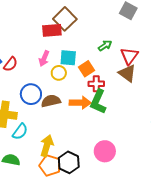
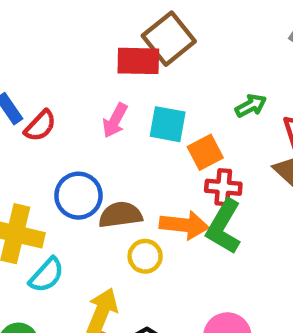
yellow circle: (59, 73) -> (145, 256), moved

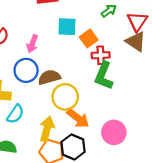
pink arrow: (115, 120) -> (32, 44), moved
orange arrow: (184, 225) -> (78, 118), moved, turned 40
yellow circle: (145, 256) -> (65, 97), size x1.5

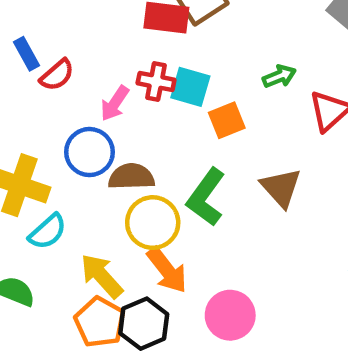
brown triangle: (136, 42) -> (281, 188), moved
red cross: (101, 55) -> (156, 82), moved
green L-shape: (104, 76) -> (206, 197), moved
yellow arrow: (47, 129) -> (102, 276), turned -70

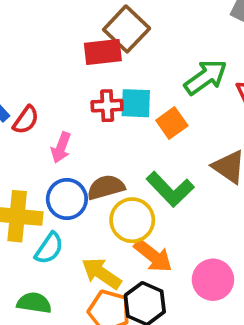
green arrow: (279, 76) -> (206, 77), size x1.6
pink arrow: (115, 103) -> (61, 148), moved
blue circle: (89, 152) -> (67, 199), moved
green L-shape: (206, 197) -> (170, 189), turned -66

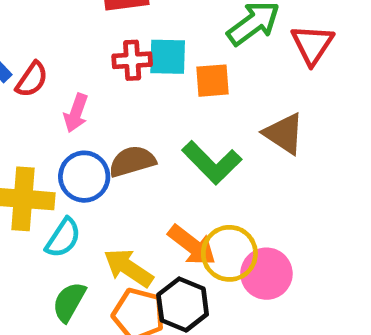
orange square: (172, 123) -> (213, 81), turned 32
yellow circle: (132, 220) -> (229, 253), moved
green semicircle: (34, 303) -> (69, 302), moved, turned -68

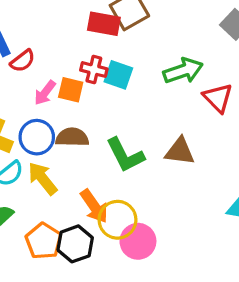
red triangle: (312, 45) -> (218, 98), turned -36
orange square: (213, 81) -> (71, 90), moved
brown triangle: (284, 134) -> (180, 151), turned -44
yellow arrow: (128, 268) -> (43, 178), moved

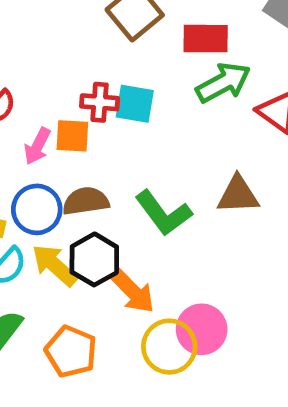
red rectangle: (104, 24) -> (206, 39), moved
yellow circle: (117, 220) -> (169, 347), moved
black hexagon: (75, 244) -> (94, 259), moved

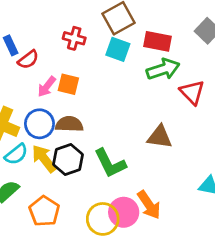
red cross: (100, 102) -> (74, 38), moved
cyan square: (135, 104) -> (118, 49), moved
green L-shape: (163, 213) -> (110, 163), moved
orange arrow: (133, 291) -> (149, 205), moved

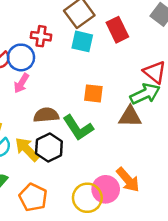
red rectangle: (158, 41) -> (117, 30), turned 60
green arrow: (163, 69) -> (145, 94), moved
orange square: (68, 84) -> (93, 93), moved
blue circle: (39, 124) -> (21, 57), moved
green L-shape: (110, 163) -> (78, 128), moved

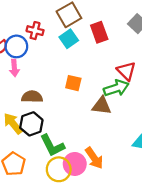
cyan square: (82, 41) -> (69, 39), turned 36
pink arrow: (21, 83) -> (14, 68), turned -42
green L-shape: (78, 128) -> (52, 145), moved

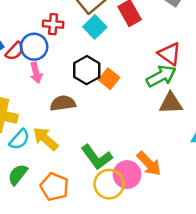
orange square: (73, 83) -> (109, 79), turned 35
brown triangle: (102, 106) -> (171, 103), moved
black hexagon: (31, 124) -> (87, 70), moved

